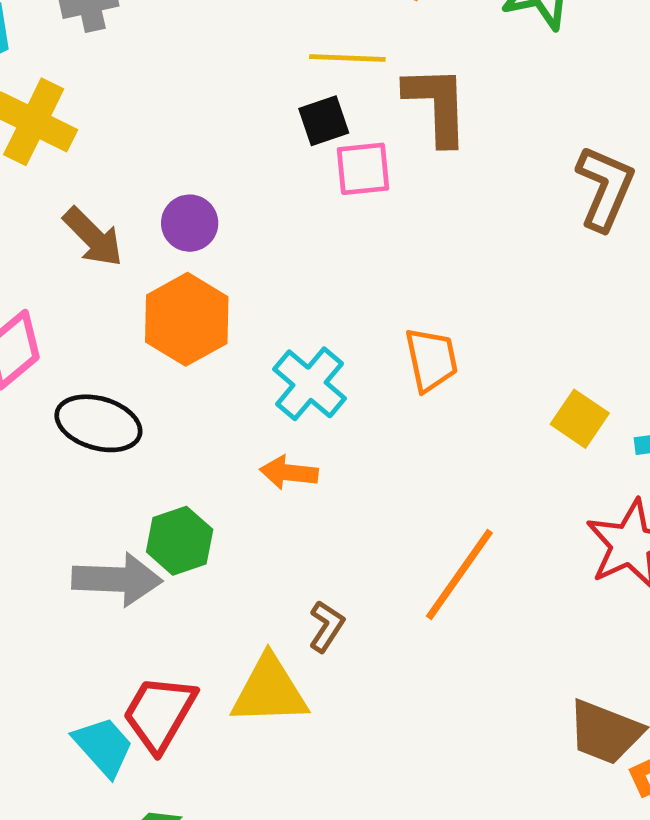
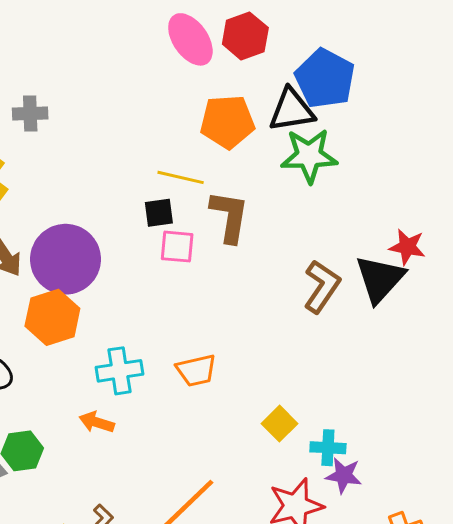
purple circle: (190, 223) -> (66, 259), size x2.0
orange trapezoid: (431, 360) -> (196, 370), turned 78
cyan cross: (310, 384) -> (119, 371), turned 30

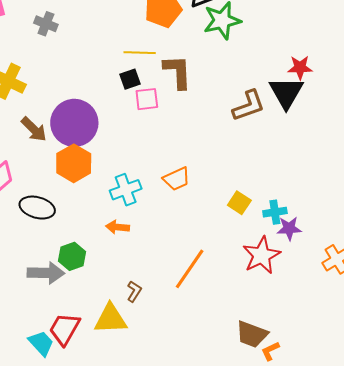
gray cross: (30, 114) -> (46, 24), moved, turned 35
brown L-shape: (322, 286) -> (249, 106), turned 48

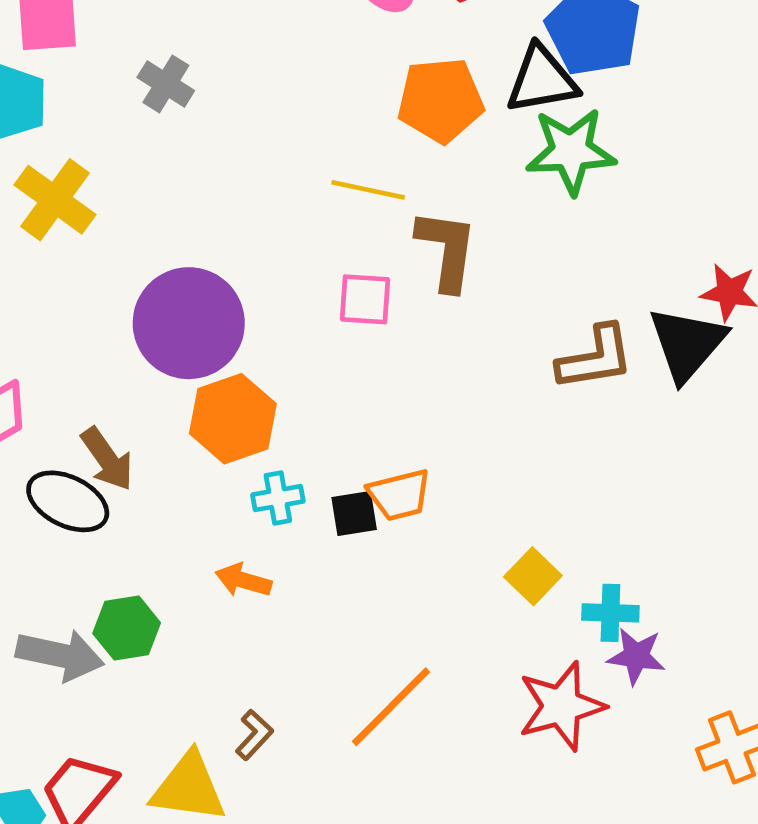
black square: (130, 79) -> (354, 514), moved
brown arrow: (34, 129) -> (107, 459), moved
orange hexagon: (74, 163) -> (233, 419), moved
cyan cross: (126, 190) -> (278, 498), size x0.7

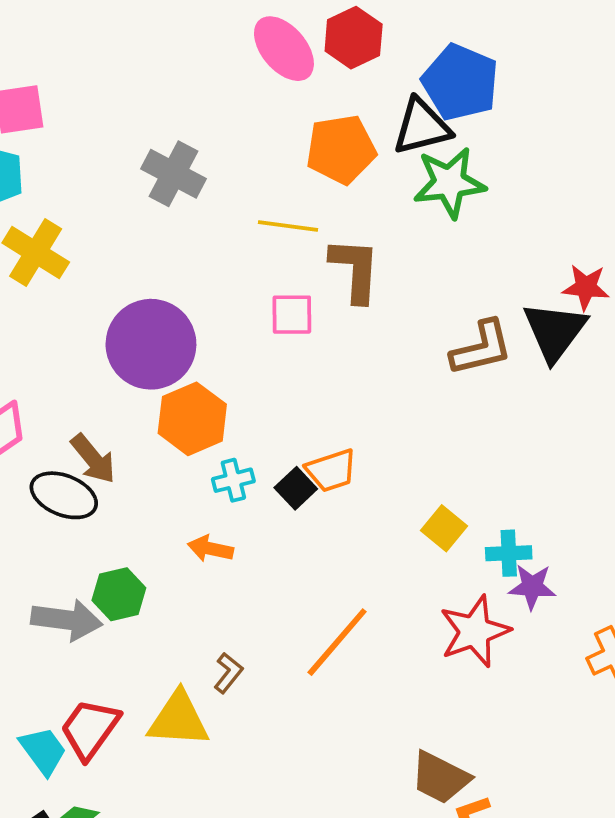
gray cross: (166, 84) -> (174, 174), moved, size x1.4
black square: (354, 514) -> (296, 488), turned -30

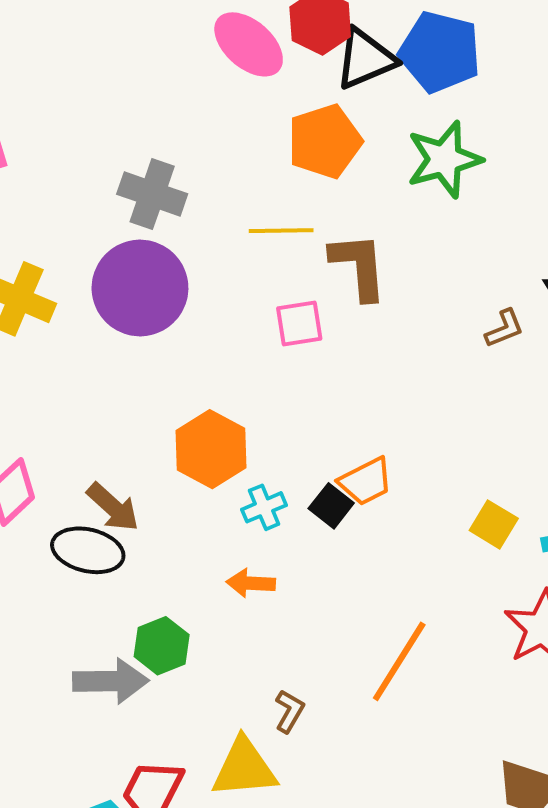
black triangle: (422, 127) -> (365, 59), moved
purple circle: (151, 344) -> (140, 288), moved
brown L-shape: (481, 348) -> (504, 329), size x0.6

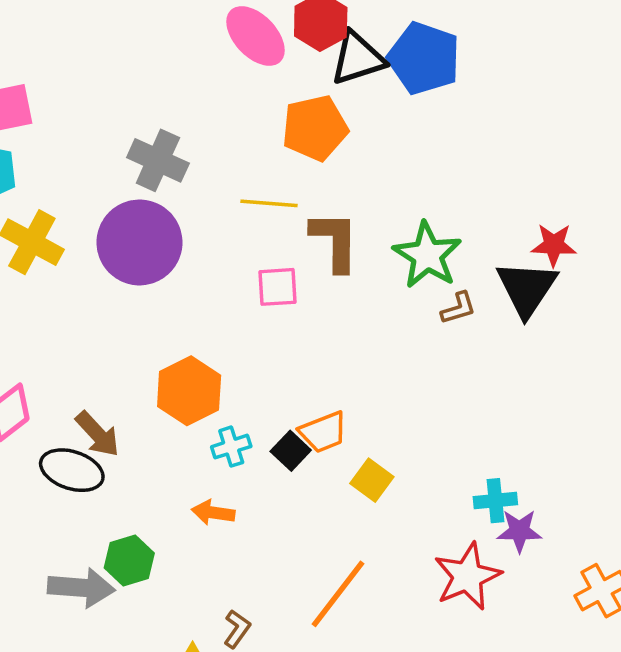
green star: (444, 159) -> (427, 255), moved, turned -30
yellow square: (494, 524) -> (372, 480), moved

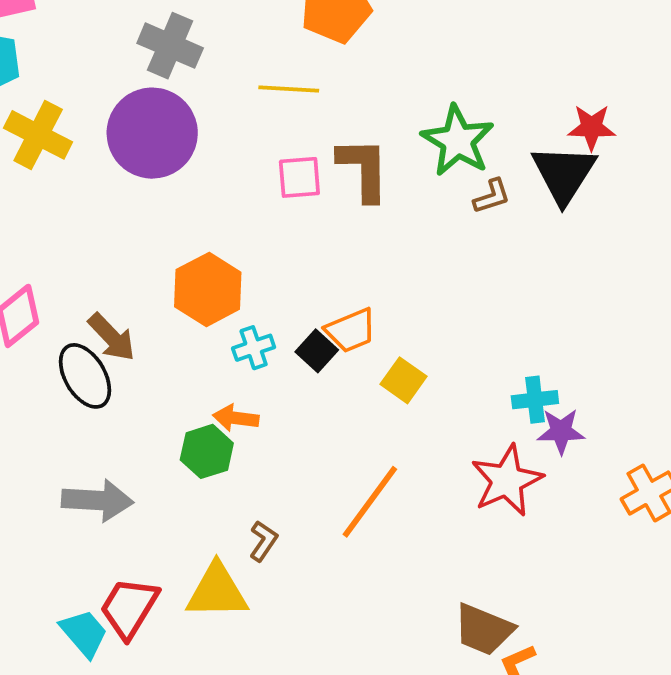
brown L-shape: (335, 241) -> (363, 169), moved
black ellipse: (72, 470) -> (85, 376), turned 42
green hexagon: (129, 561) -> (207, 451), moved

